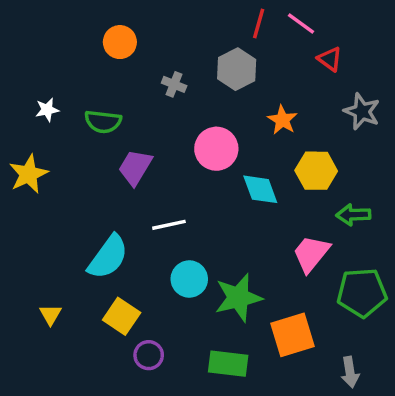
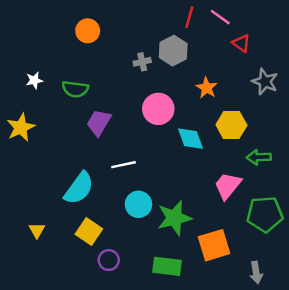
gray cross: (174, 84) -> (142, 62), moved, turned -35

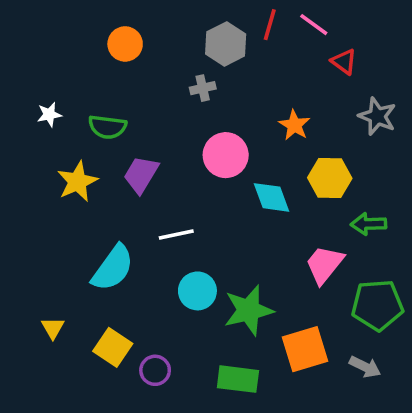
gray hexagon: (173, 51) -> (226, 44), moved
yellow star: (21, 127) -> (77, 182), moved
yellow square: (89, 232) -> (113, 347), moved
gray arrow: (256, 272) -> (365, 367), moved, turned -55

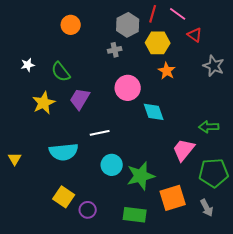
green semicircle: (107, 127) -> (61, 72), turned 45
yellow hexagon: (330, 178) -> (158, 43), moved
cyan semicircle: (113, 268) -> (64, 152), turned 48
yellow triangle: (53, 328) -> (15, 159), moved
gray arrow: (365, 367) -> (207, 208), turned 36

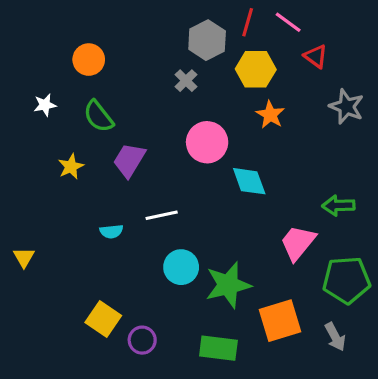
orange circle: (71, 25) -> (89, 60), moved
gray cross: (115, 50) -> (186, 81), turned -32
yellow star: (44, 103) -> (71, 167), size x0.7
cyan semicircle: (64, 152) -> (111, 231), moved, size x0.5

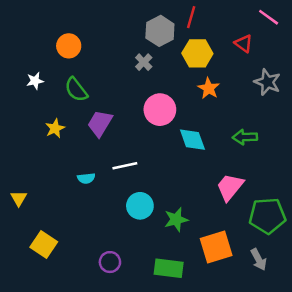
pink line: (288, 22) -> (269, 17), moved
green arrow: (338, 205) -> (245, 137), moved
green star: (228, 285) -> (176, 220), size x0.7
yellow square: (103, 319) -> (44, 245), moved

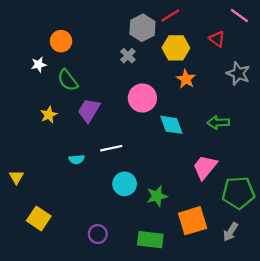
red line: (191, 17) -> (170, 15), turned 42
white star: (35, 81) -> (39, 65), moved
gray arrow: (259, 260) -> (230, 232), turned 60

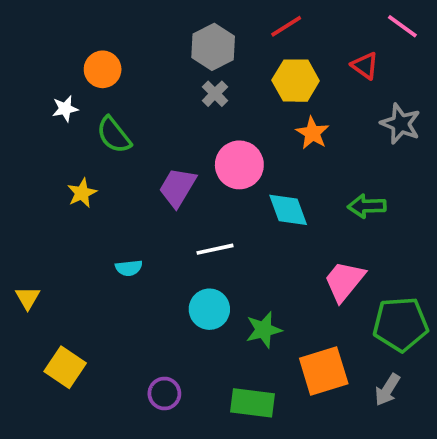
gray hexagon: (142, 28) -> (213, 47), moved
purple trapezoid: (89, 110) -> (178, 187), moved
white line: (111, 148) -> (215, 249), moved

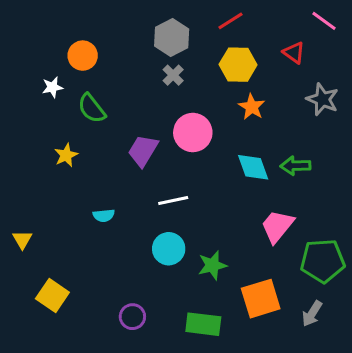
cyan diamond: (288, 210) -> (253, 167), moved

